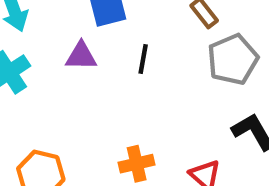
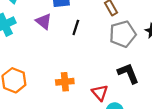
purple triangle: (81, 56) -> (44, 21), turned 30

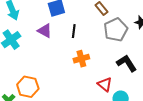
orange cross: (65, 82) -> (81, 59), moved

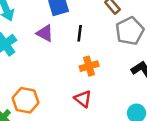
red triangle: (105, 84) -> (83, 99), moved

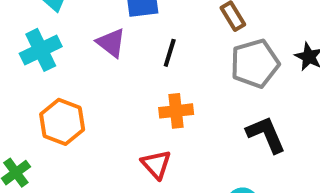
orange hexagon: (26, 100) -> (62, 122), moved

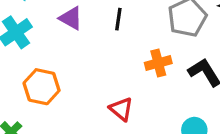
orange cross: (176, 111) -> (158, 63), moved

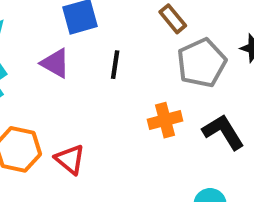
red triangle: (121, 109) -> (70, 159), moved

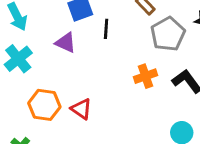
black line: (115, 65) -> (106, 29), moved

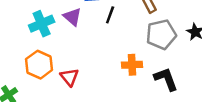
cyan cross: (18, 59) -> (42, 24), moved

